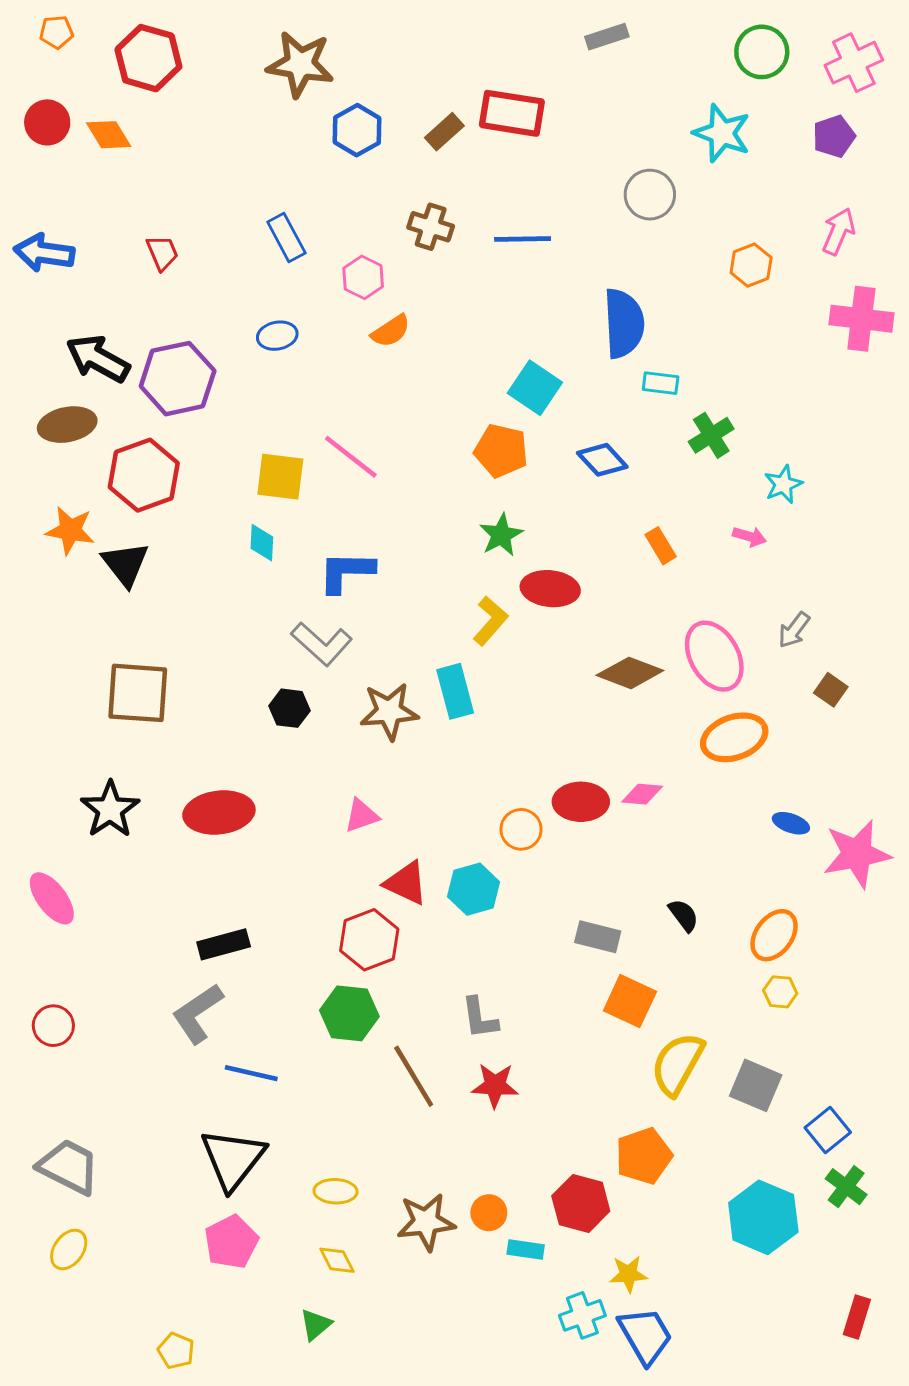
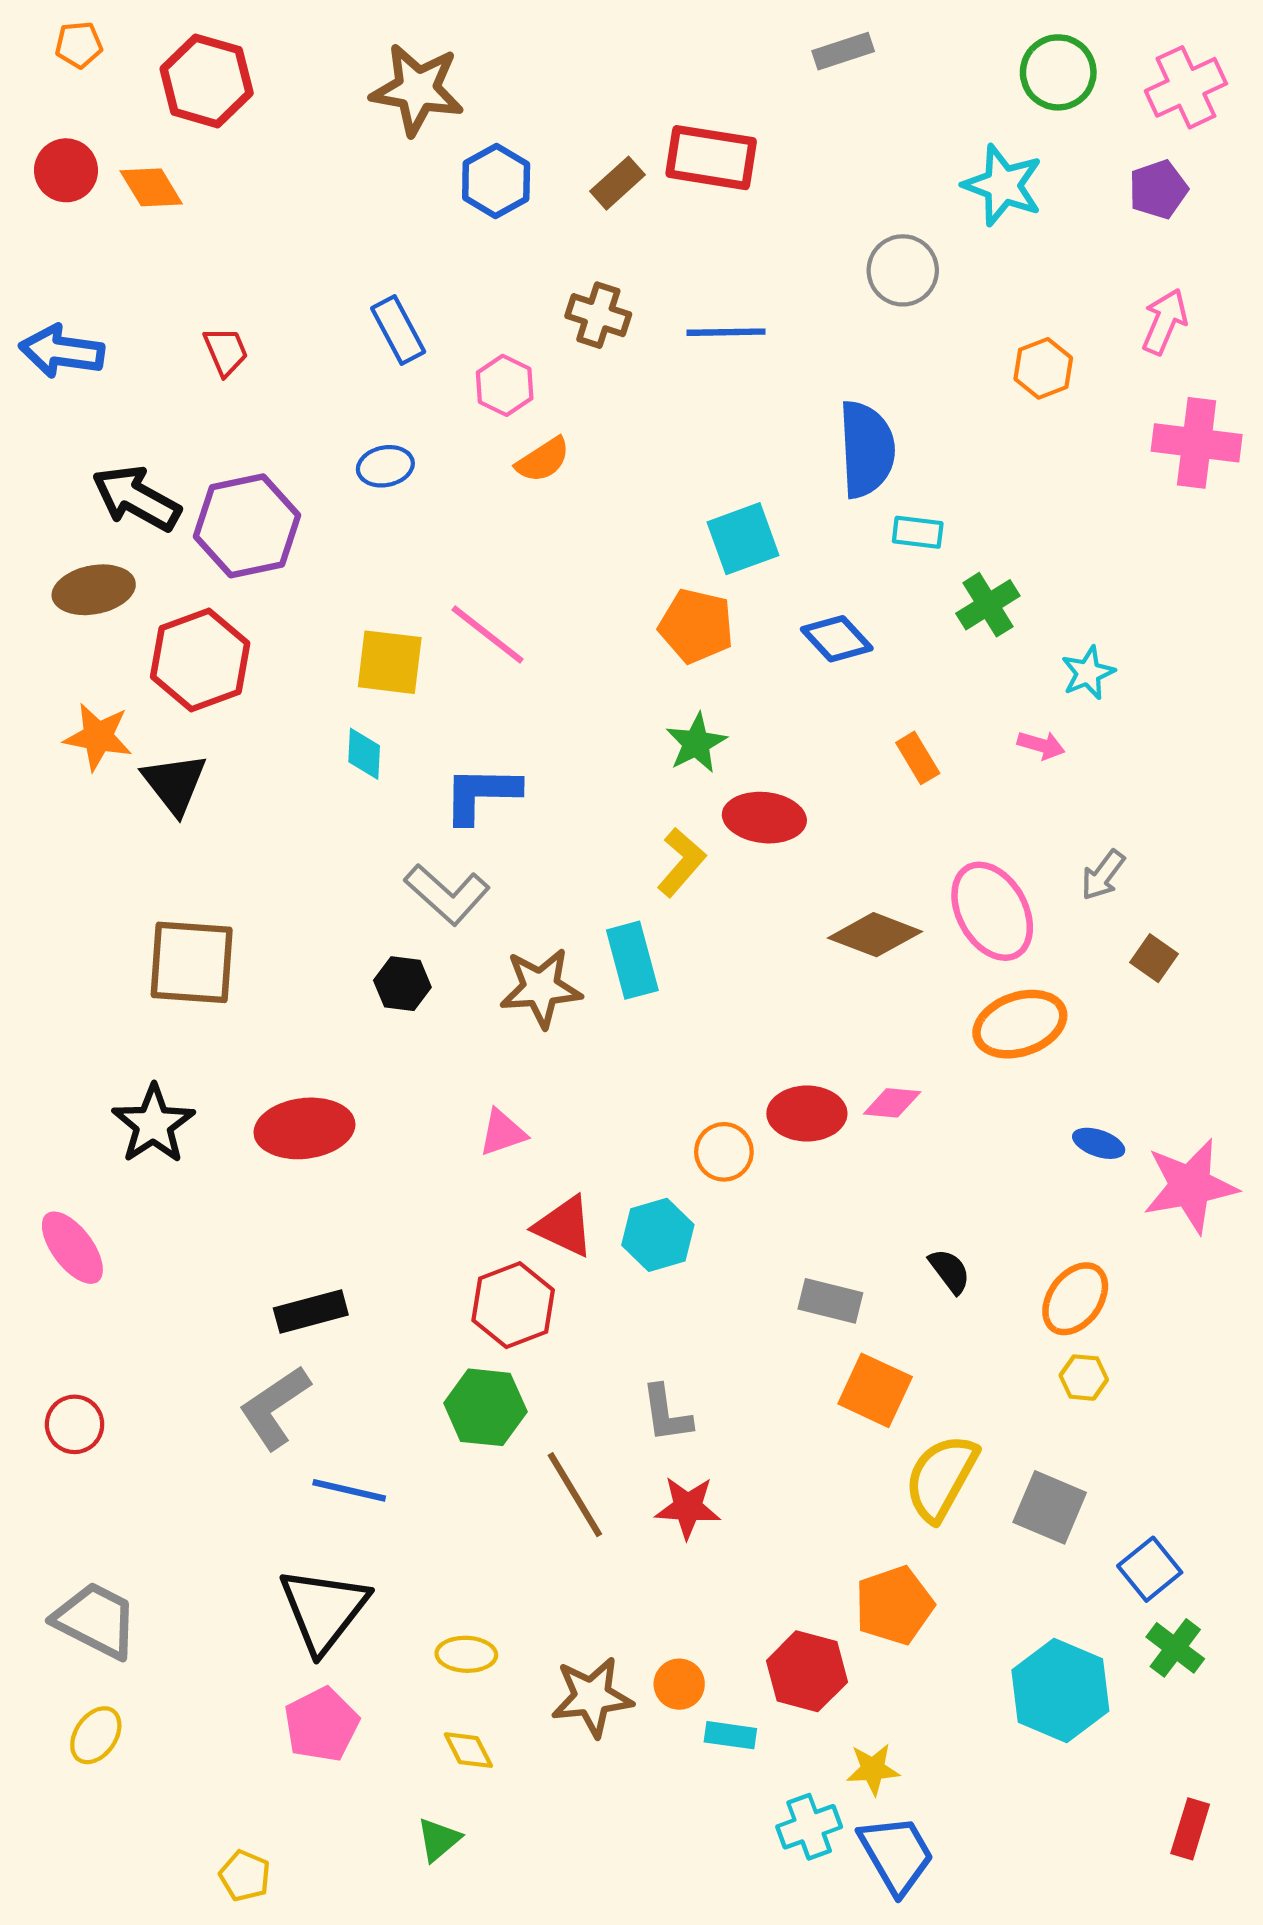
cyan square: (535, 388) -> (743, 539), turned 36

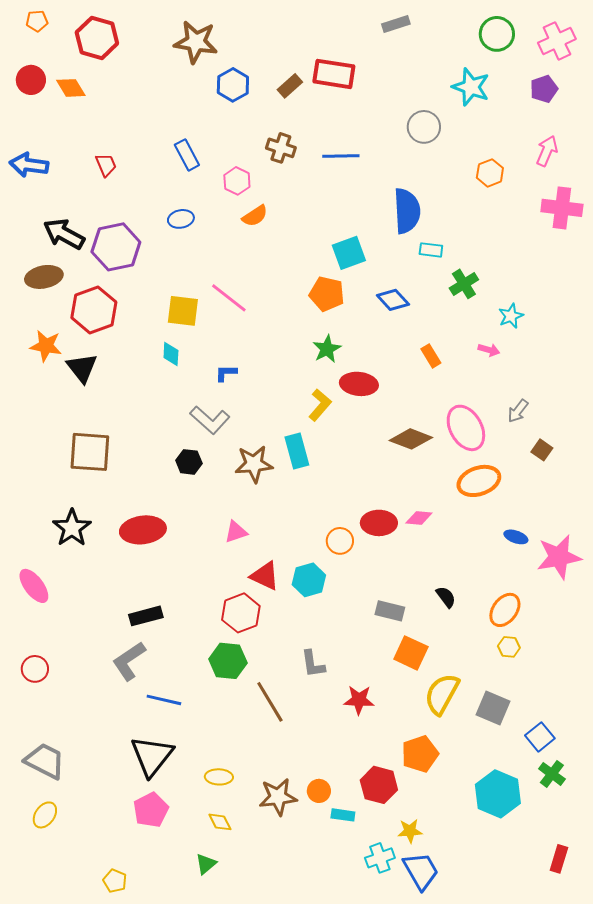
blue L-shape: (481, 794) -> (226, 373), size x0.6
red star: (688, 1507) -> (359, 700), moved

